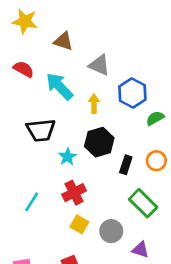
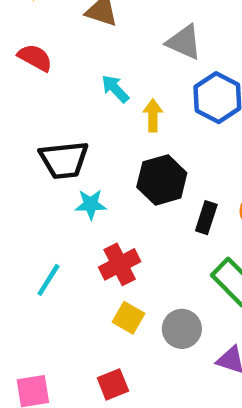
gray triangle: (99, 65) -> (184, 42), moved
cyan arrow: (59, 86) -> (115, 89), moved, size x0.6
cyan star: (67, 157) -> (91, 204), moved, turned 30

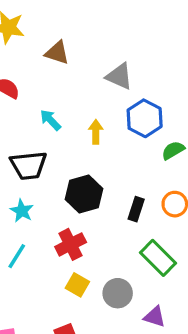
cyan arrow: (115, 89) -> (50, 120), moved
black hexagon: (162, 180) -> (84, 194), moved
cyan star: (91, 204) -> (22, 211), moved, turned 30

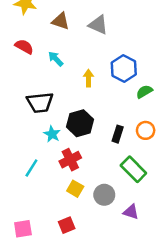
gray triangle: (119, 76) -> (98, 25), moved
cyan arrow: (50, 120) -> (56, 59), moved
cyan star: (22, 211) -> (52, 134), moved

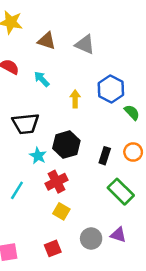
green semicircle: (144, 92) -> (132, 112), turned 77
gray circle: (104, 195) -> (91, 239), moved

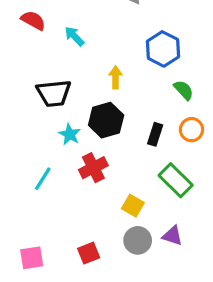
yellow arrow: (75, 99) -> (116, 77), moved
green semicircle: (132, 112) -> (184, 90), moved
yellow square: (61, 211) -> (133, 206), moved

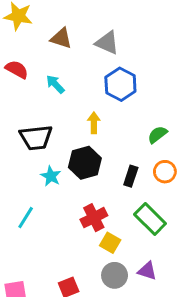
blue hexagon: (163, 49) -> (120, 84), moved
green semicircle: (184, 90) -> (157, 135), turned -84
red cross: (93, 168) -> (94, 218), moved

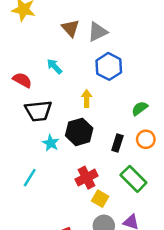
brown triangle: (61, 38) -> (70, 28), moved, turned 30
gray triangle: (107, 43) -> (98, 32), turned -50
red semicircle: (17, 69) -> (22, 80), moved

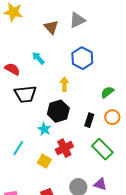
gray triangle: (98, 32) -> (77, 20), moved
cyan star: (51, 143) -> (44, 129), moved
yellow square: (100, 199) -> (44, 161), moved

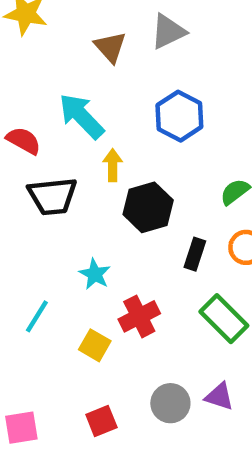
cyan arrow: (38, 58) -> (81, 116), size x1.6
yellow arrow: (64, 84) -> (113, 165), moved
black hexagon: (58, 111) -> (148, 207), moved

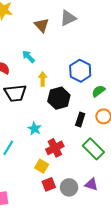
cyan arrow: (81, 116) -> (28, 57), size x0.6
blue hexagon: (179, 116) -> (80, 71), moved
yellow square: (95, 345) -> (42, 166), moved
red square: (101, 421) -> (49, 184), moved

